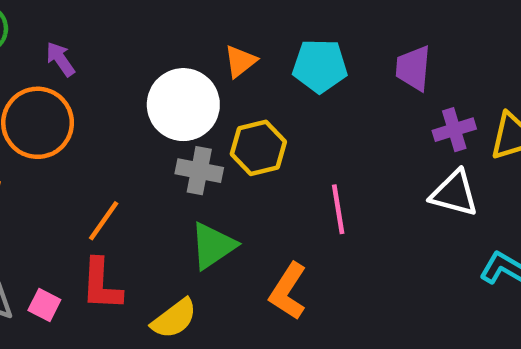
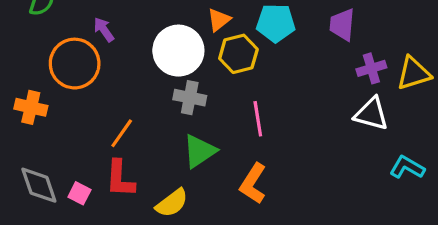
purple arrow: (60, 59) -> (104, 29), moved
yellow hexagon: (258, 148) -> (238, 54), moved
pink line: (338, 209) -> (258, 119), moved

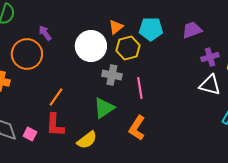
purple trapezoid: (342, 25) -> (192, 30), turned 65
gray cross: (190, 98) -> (112, 75), moved

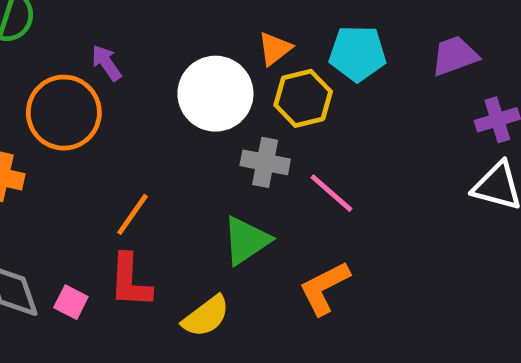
pink line: (140, 88) -> (332, 193), turned -40
orange L-shape: (137, 128) -> (324, 288), turned 30

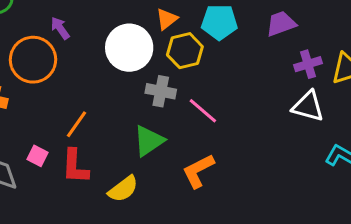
pink square: (71, 302) -> (38, 156), moved

